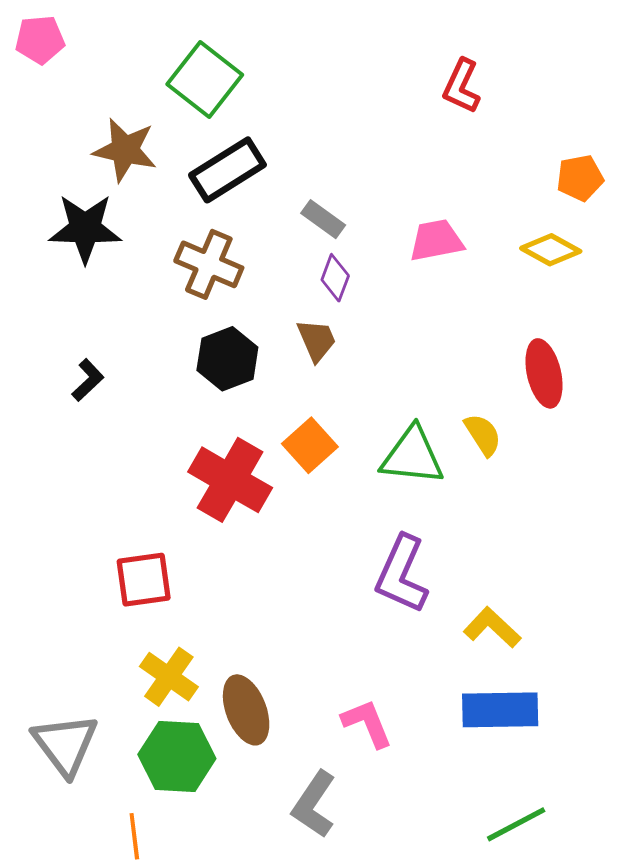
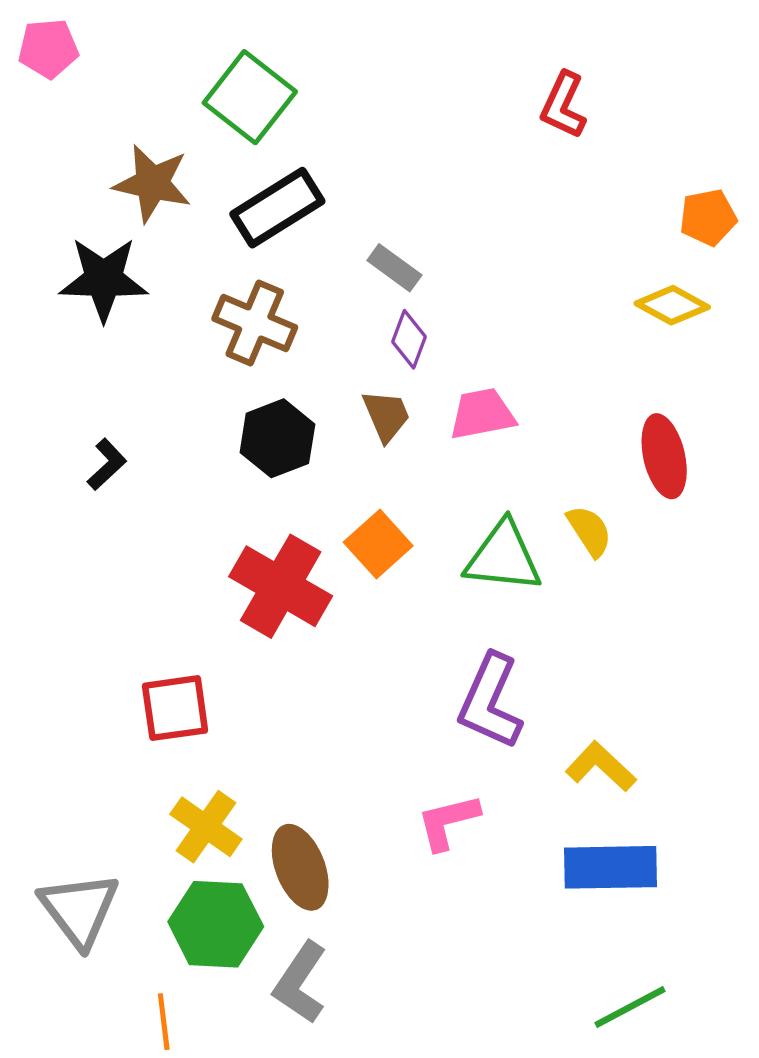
pink trapezoid: (436, 240) -> (482, 414), moved
pink L-shape: (367, 723) -> (448, 822), moved, turned -82
gray L-shape: (314, 804) -> (300, 983), moved

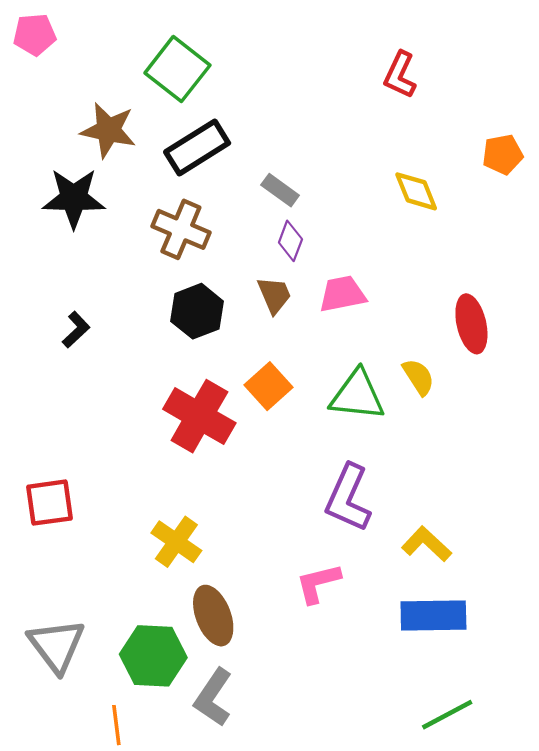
yellow diamond: (672, 305) -> (416, 191), moved, turned 39
red square: (175, 708) -> (50, 503), moved
yellow cross: (206, 827) -> (176, 542), moved

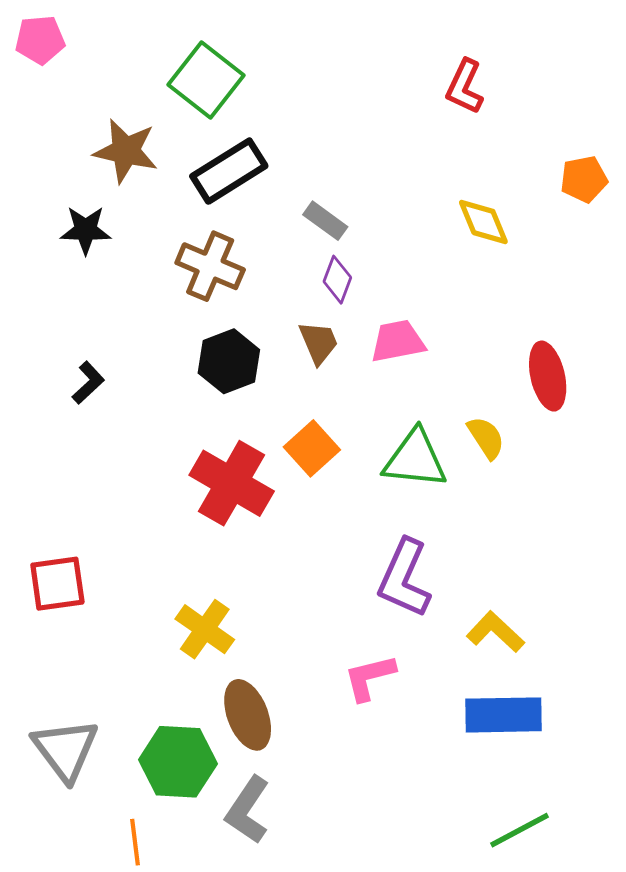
black star: (74, 198) -> (86, 230), size x0.7

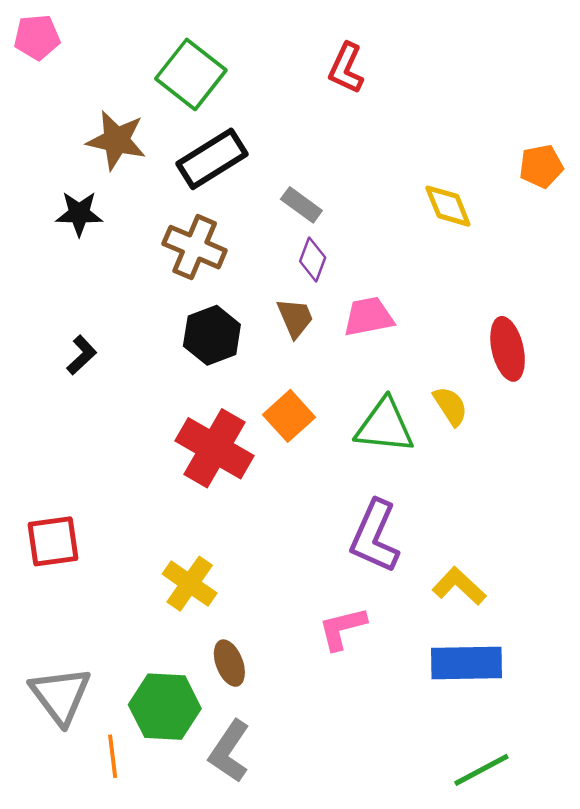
red L-shape: (465, 87) -> (346, 68), moved
brown ellipse: (248, 715) -> (229, 663), size x0.7
orange line: (135, 842) -> (113, 756), moved

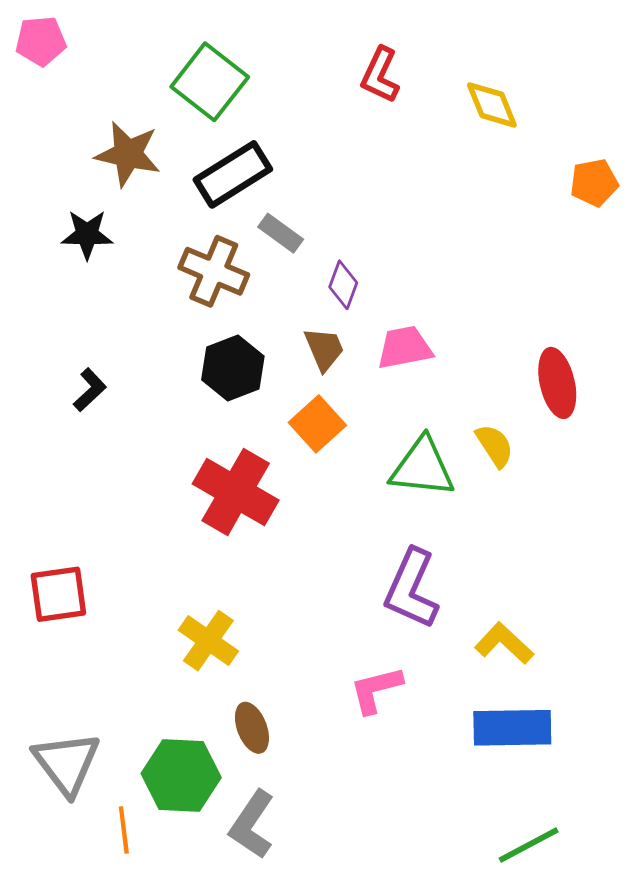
gray rectangle: (301, 205) -> (281, 233), moved
yellow diamond: (448, 206) -> (492, 105), moved
orange square: (289, 416) -> (317, 424), moved

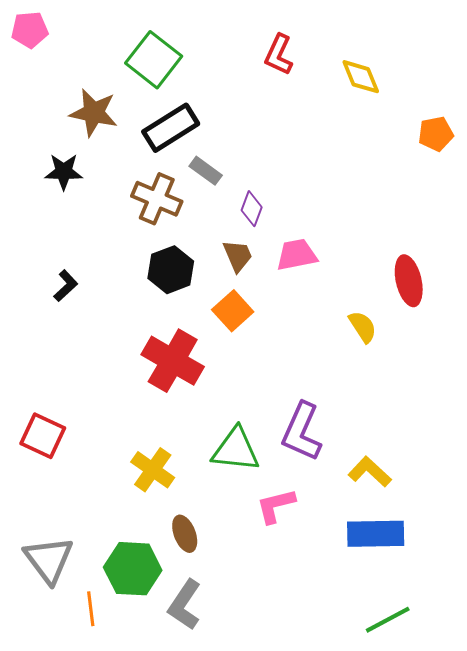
green triangle: (422, 467) -> (236, 450), moved
red square: (58, 594) -> (43, 436), turned 33

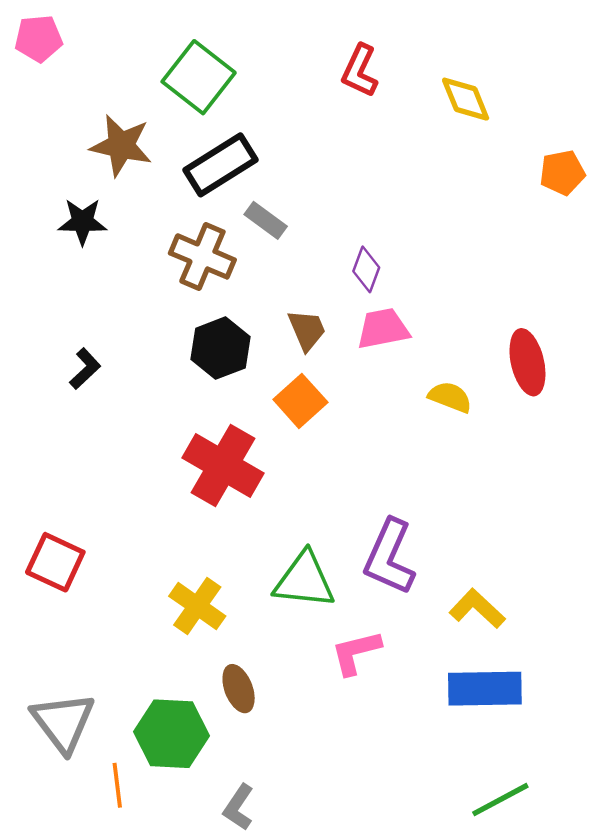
purple diamond: (252, 209) -> (366, 269), moved
yellow semicircle: (363, 327) -> (450, 397), moved, turned -36
gray L-shape: (185, 605) -> (239, 807), moved, size x0.7

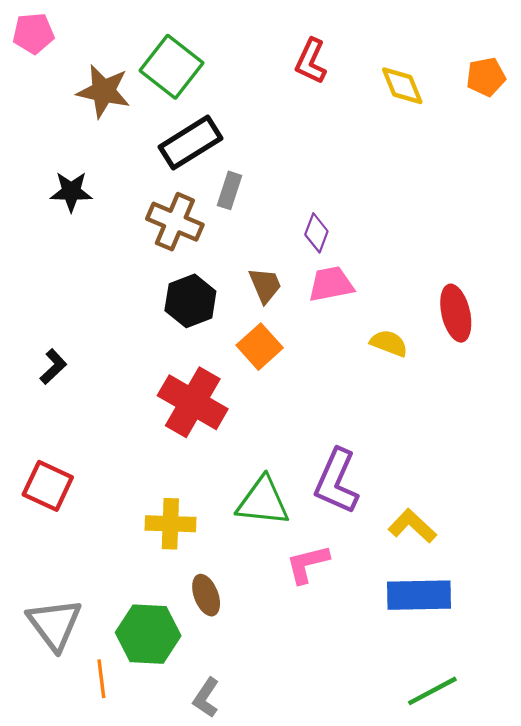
brown star: (121, 146) -> (104, 91), moved
orange pentagon: (562, 173) -> (486, 77), moved
gray rectangle: (266, 220) -> (229, 190), turned 72
black L-shape: (85, 369) -> (53, 367), moved
yellow cross: (197, 606) -> (170, 524), turned -33

